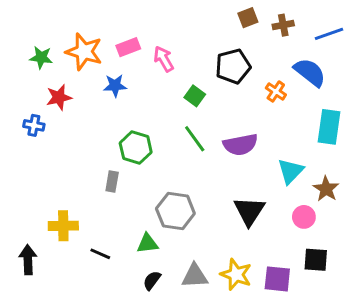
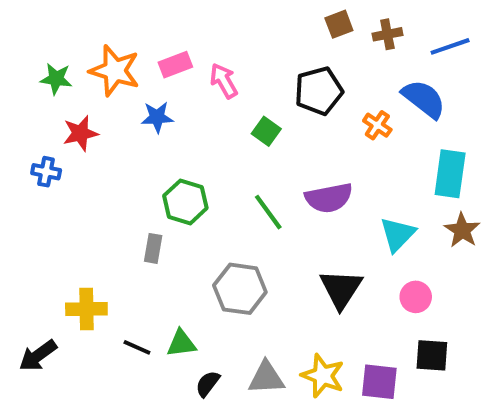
green line: (195, 139) -> (268, 212), moved
brown star: (326, 189) -> (462, 230), moved
green triangle: (147, 243) -> (181, 343), moved
black arrow: (28, 260) -> (38, 355), turned -124

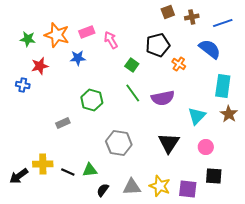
orange cross: (377, 125) -> (179, 64), moved
green line: (268, 212) -> (133, 93), moved
gray rectangle: (153, 248) -> (63, 123), moved, turned 56
yellow cross: (86, 309) -> (43, 164), moved

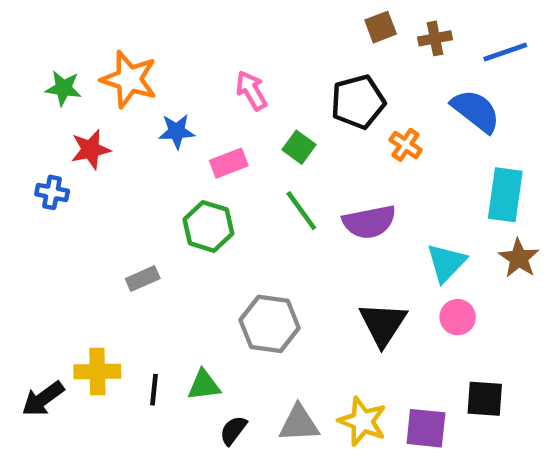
pink rectangle: (87, 32) -> (229, 163), moved
pink circle: (206, 147) -> (458, 317), moved
black line: (68, 172) -> (154, 390), turned 72

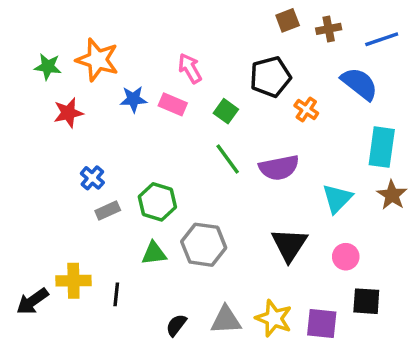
pink rectangle: (229, 163) -> (173, 104), moved, turned 44
blue cross: (52, 192) -> (92, 178), moved, turned 30
green hexagon: (208, 226) -> (157, 202), moved
pink circle: (458, 317) -> (346, 257), moved
green triangle: (204, 385) -> (154, 253), moved

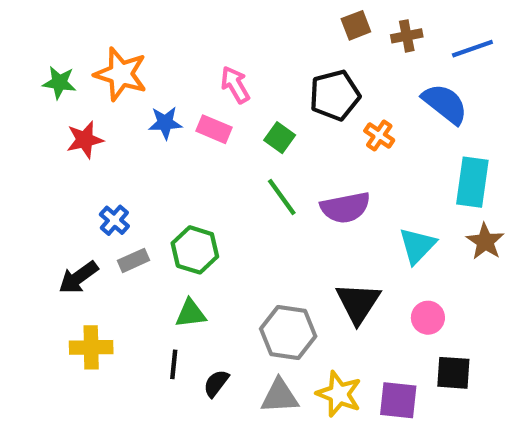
gray hexagon: (204, 245) -> (288, 333), moved
black line: (116, 294) -> (174, 364), moved
black arrow: (32, 301) -> (78, 277), moved
black semicircle: (176, 325) -> (216, 383), moved

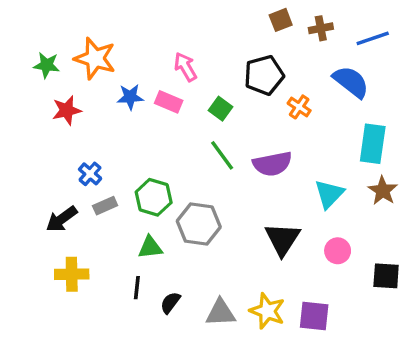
gray hexagon: (288, 333) -> (199, 224), moved
black square: (453, 373) -> (386, 276), moved

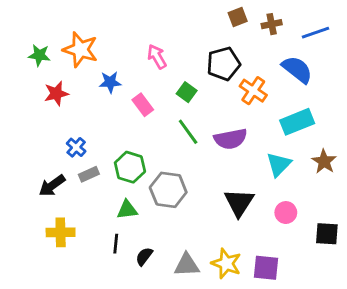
pink rectangle: (169, 102) -> (143, 105), moved, turned 30
orange cross: (299, 107) -> (253, 91), size x1.4
cyan rectangle: (373, 144) -> (297, 122), moved, turned 60

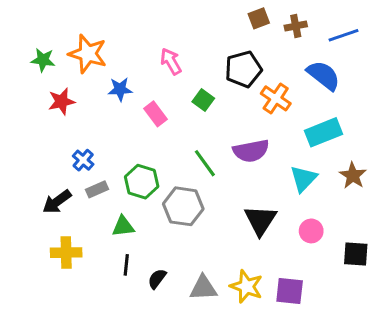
green line: (188, 132) -> (205, 163), moved
green triangle: (127, 210) -> (123, 226), moved

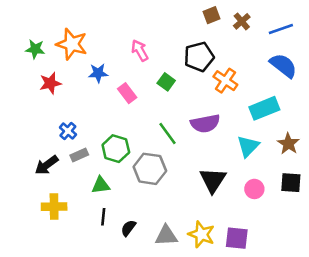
brown cross: (296, 26) -> (242, 21), turned -30
blue semicircle: (323, 75) -> (283, 66), moved
black square: (356, 254) -> (291, 183), moved

